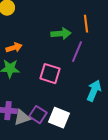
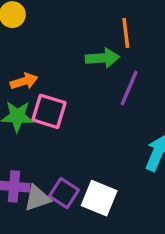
orange line: (86, 24) -> (126, 33), moved
pink square: (50, 74) -> (49, 111), moved

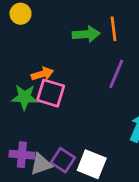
green arrow: (102, 58) -> (86, 34), moved
orange arrow: (24, 81) -> (42, 74), moved

